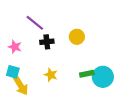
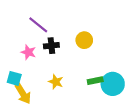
pink star: (15, 47) -> (28, 52), moved

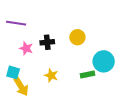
purple line: (38, 25) -> (16, 23), moved, turned -30
cyan circle: (113, 84) -> (104, 61), moved

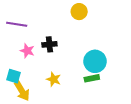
yellow circle: (77, 37) -> (79, 12), moved
cyan circle: (104, 61) -> (95, 61), moved

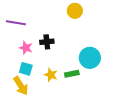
cyan square: (13, 76) -> (26, 69), moved
green rectangle: (92, 78) -> (72, 74), moved

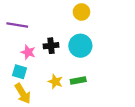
cyan circle: (90, 58) -> (80, 46), moved
cyan square: (26, 69) -> (19, 72), moved

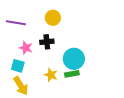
yellow circle: (81, 12) -> (53, 18), moved
cyan circle: (80, 46) -> (74, 59), moved

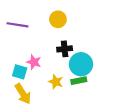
black cross: (47, 42) -> (65, 49), moved
pink star: (26, 48) -> (34, 62), moved

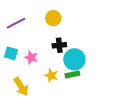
purple line: (17, 25) -> (16, 23), turned -36
cyan square: (20, 72) -> (11, 53), moved

